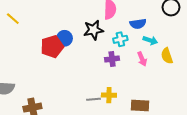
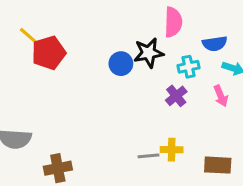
blue circle: (65, 38) -> (121, 64), moved
red pentagon: (52, 47) -> (49, 53), moved
purple cross: (112, 59) -> (176, 96), turned -32

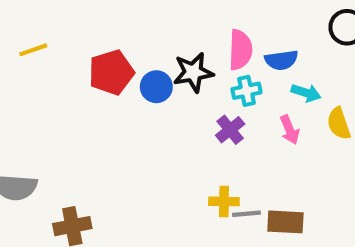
pink semicircle: (173, 22) -> (240, 50), moved
yellow line: (29, 36) -> (33, 50), turned -60
red pentagon: (49, 53) -> (111, 72), moved
gray line: (149, 156) -> (246, 214), moved

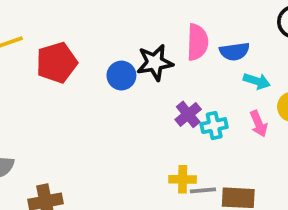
red pentagon: (111, 72) -> (57, 63), moved
cyan cross: (246, 91) -> (214, 126), moved
pink arrow: (290, 130) -> (259, 124), moved

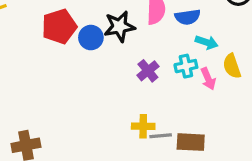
red pentagon: (57, 63) -> (59, 26), moved
cyan cross: (214, 126) -> (186, 66), moved

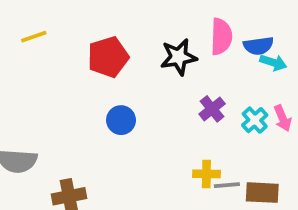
blue circle: (91, 38) -> (121, 120), moved
cyan arrow: (207, 42) -> (273, 63), moved
cyan cross: (186, 66) -> (255, 120), moved, turned -30

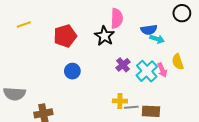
pink semicircle: (221, 37) -> (117, 18), moved
black star: (179, 57) -> (104, 36), turned -30
cyan cross: (255, 120) -> (147, 71), size x1.5

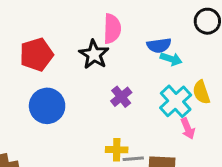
pink arrow: (162, 70) -> (188, 129), moved
blue circle: (72, 71) -> (47, 106), size x1.5
cyan cross: (147, 71) -> (176, 101), moved

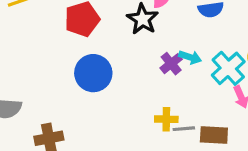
cyan arrow: (171, 59) -> (190, 57), moved

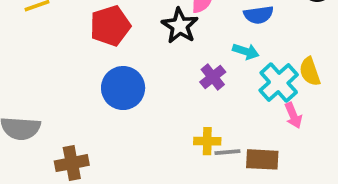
cyan arrow: (190, 57) -> (246, 51), moved

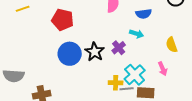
red pentagon: (110, 26) -> (63, 20), turned 30
black star: (180, 26) -> (95, 52), moved
cyan cross: (279, 83) -> (135, 75), moved

